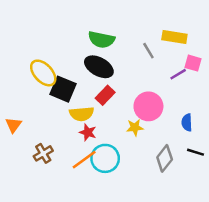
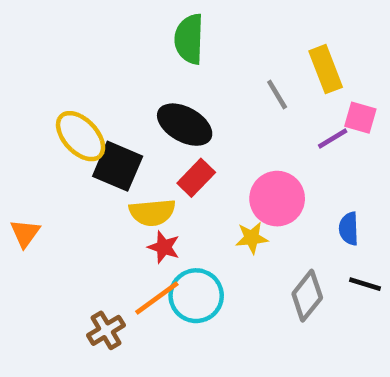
yellow rectangle: (174, 37) -> (326, 69), turned 60
green semicircle: (101, 40) -> (189, 39), moved, turned 80
brown cross: (43, 153) -> (106, 330), moved

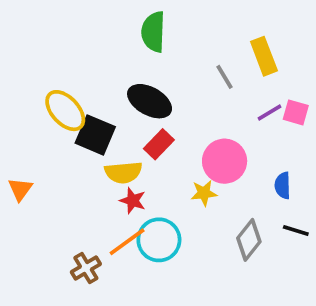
pink square: (360, 118) -> (296, 112), moved

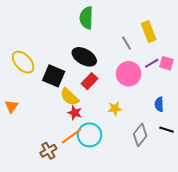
yellow ellipse: (65, 111) -> (23, 62), moved
pink circle: (225, 161) -> (129, 74), moved
yellow semicircle: (123, 172) -> (69, 97), turned 48

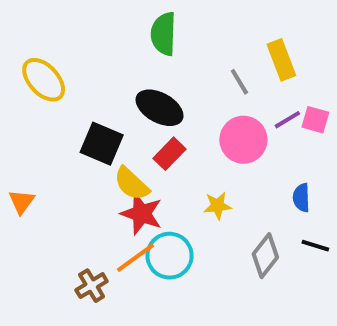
yellow ellipse: (23, 62) -> (44, 80), moved
red star: (75, 113) -> (142, 214), size x1.5

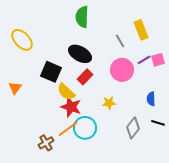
pink square: (315, 120) -> (158, 60), turned -32
orange triangle: (22, 202) -> (15, 88), moved

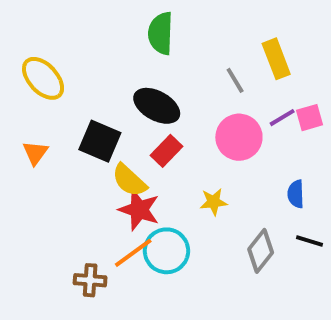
orange triangle: (15, 88) -> (35, 153), moved
brown cross: (46, 143) -> (90, 280), turned 35

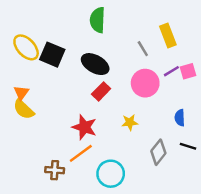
black square: (100, 141) -> (52, 55), moved
yellow semicircle: (129, 180) -> (24, 109), moved
cyan circle: (166, 251) -> (111, 174), moved

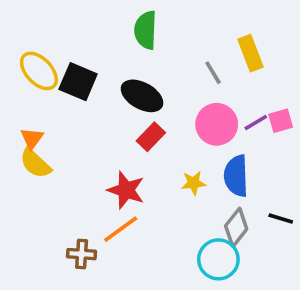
purple line: (171, 71) -> (256, 123), moved
pink square: (188, 71) -> (281, 121), moved
blue semicircle: (180, 118) -> (236, 176), moved, size x1.6
cyan circle: (111, 174) -> (218, 259), moved

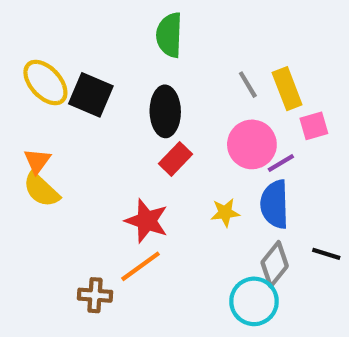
yellow rectangle: (250, 53) -> (287, 89), moved
black ellipse: (142, 96) -> (165, 111), turned 60
pink square: (281, 121) -> (314, 126), moved
purple line: (256, 123) -> (281, 163), moved

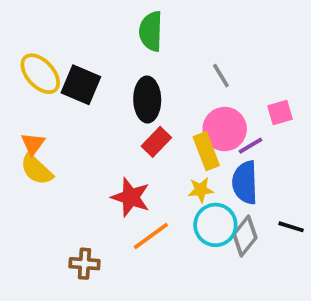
yellow rectangle: (287, 89) -> (206, 151), moved
orange line: (140, 266) -> (151, 236), moved
cyan circle: (254, 301) -> (215, 225), moved

